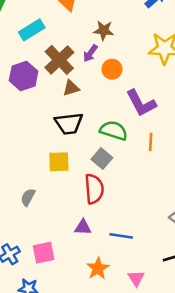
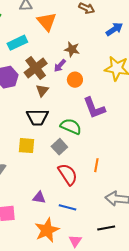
brown triangle: (71, 88) -> (42, 90), turned -40
orange line: (151, 142) -> (96, 165), moved
red semicircle: (94, 189) -> (68, 174), moved, turned -35
orange star: (98, 268) -> (47, 230), size x1.4

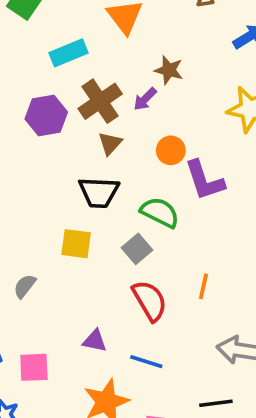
orange circle: (75, 80) -> (171, 150), moved

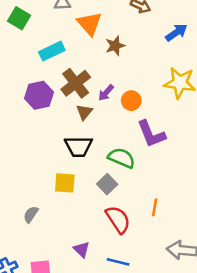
brown star: (169, 70) -> (115, 46), moved, turned -30
purple arrow: (145, 99) -> (106, 93), moved
orange circle: (171, 150) -> (131, 101), moved
purple triangle: (95, 341) -> (82, 249), turned 36

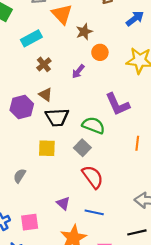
brown cross: (76, 83) -> (44, 64), moved, size x0.6
purple hexagon: (39, 95) -> (22, 107), moved
orange circle: (131, 101) -> (100, 52), moved
brown triangle: (84, 112) -> (46, 94), moved, turned -32
orange line: (155, 207) -> (137, 143), moved

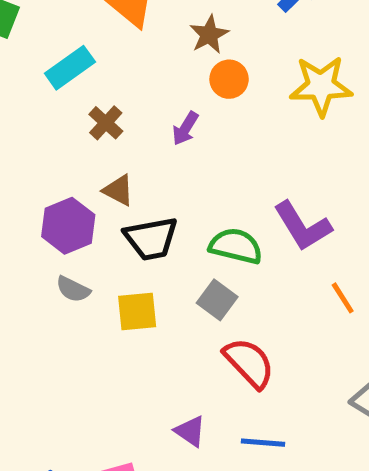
brown star: (84, 32) -> (209, 35), moved
purple L-shape: (117, 104) -> (302, 226), moved
orange line: (137, 143) -> (343, 298), moved, turned -32
gray semicircle: (20, 176) -> (73, 289), moved, turned -88

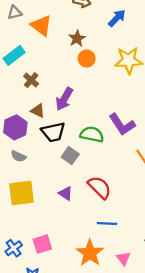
purple arrow: (185, 129) -> (64, 99), moved, size x1.5
gray square: (217, 300) -> (70, 156), moved
yellow square: (137, 312) -> (21, 193), moved, size x1.4
purple triangle: (190, 431) -> (65, 193), moved

